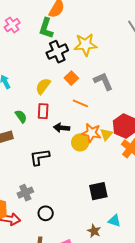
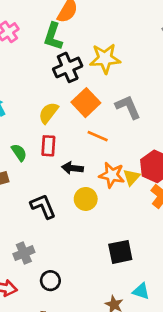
orange square: (71, 78) -> (86, 103), size x1.5
yellow circle: (80, 142) -> (86, 199), moved
black L-shape: (40, 157) -> (43, 206), turned 75

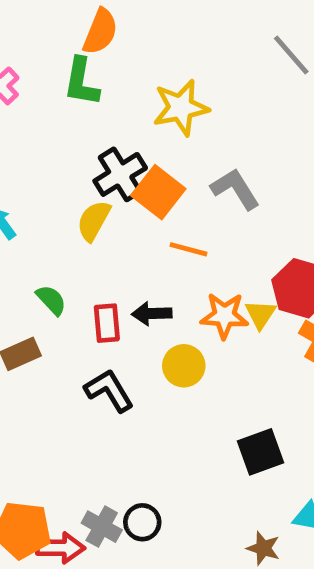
black cross: (68, 67) -> (120, 174), moved
red rectangle: (48, 146) -> (107, 323), moved
gray cross: (24, 253) -> (102, 527), moved, turned -30

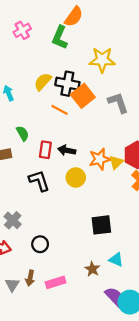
black cross: (120, 174) -> (67, 84), turned 30
yellow semicircle: (94, 221) -> (43, 82), moved
orange line: (188, 249) -> (60, 110), moved
orange star: (224, 316) -> (100, 159), turned -30
gray cross: (102, 527) -> (13, 220), moved

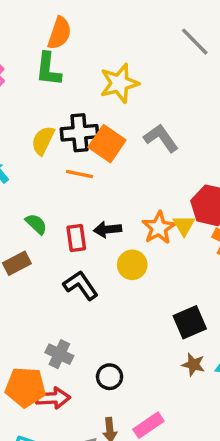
brown star: (92, 269) -> (193, 365), moved

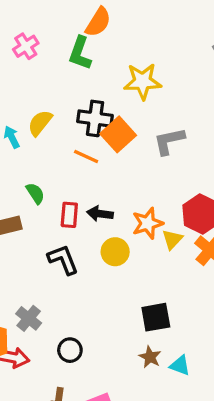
gray L-shape: (161, 138) -> (169, 141), turned -80
yellow semicircle: (43, 141) -> (40, 123), moved
yellow triangle: (184, 225) -> (172, 239), moved

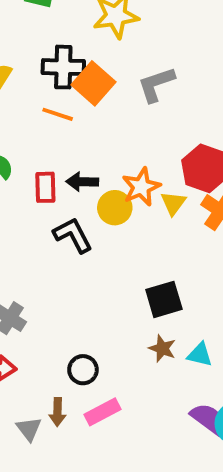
yellow circle: (115, 252) -> (115, 208), moved
black L-shape: (63, 260) -> (73, 235), moved
black circle: (70, 350) -> (83, 370), moved

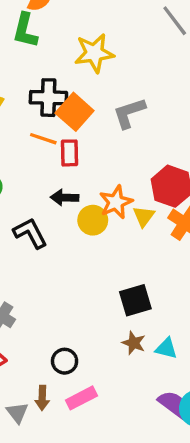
red rectangle: (45, 187) -> (69, 153), moved
black L-shape: (73, 235) -> (30, 233), moved

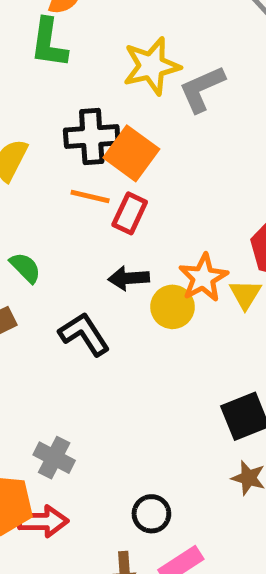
gray L-shape: (129, 113) -> (202, 89), moved
red rectangle: (69, 153) -> (130, 213), turned 32

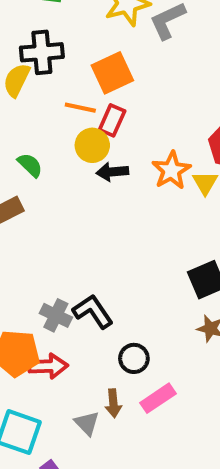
black cross: (92, 137) -> (42, 52), moved
orange square: (131, 153) -> (112, 73), turned 30
yellow circle: (172, 307) -> (92, 145), moved
black L-shape: (84, 334) -> (93, 311), moved

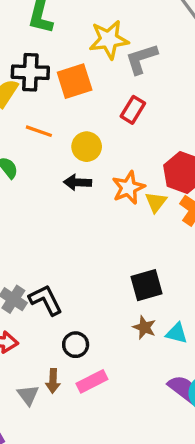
orange square: (112, 73) -> (75, 81), moved
orange line: (80, 108) -> (39, 131), moved
red rectangle: (112, 120) -> (133, 110), moved
yellow circle: (92, 145) -> (87, 147), moved

